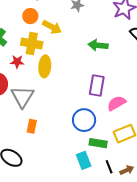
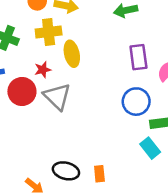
red star: (17, 62) -> (43, 70), moved
orange rectangle: (32, 126) -> (99, 174), moved

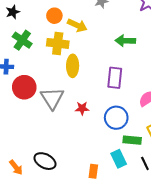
purple rectangle: (138, 57) -> (115, 78), moved
red star: (43, 70) -> (82, 108), moved
orange rectangle: (99, 174) -> (93, 171), moved

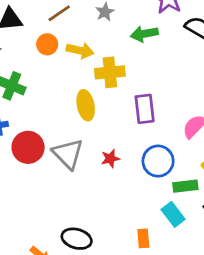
green arrow: (125, 41) -> (144, 34), moved
yellow cross: (58, 43) -> (110, 72), moved

